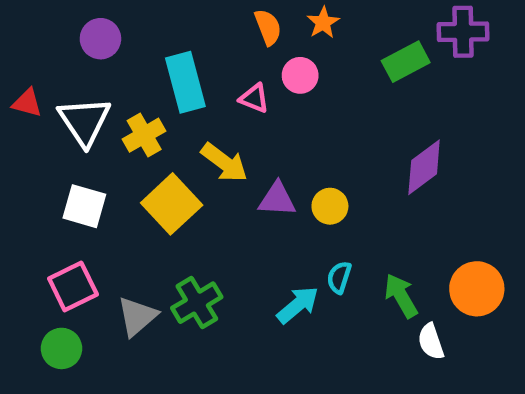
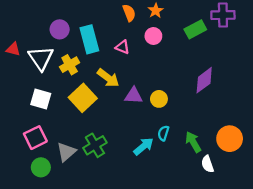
purple circle: (100, 39) -> (60, 29), moved
pink circle: (300, 75) -> (153, 36), moved
green circle: (61, 348) -> (41, 167), moved

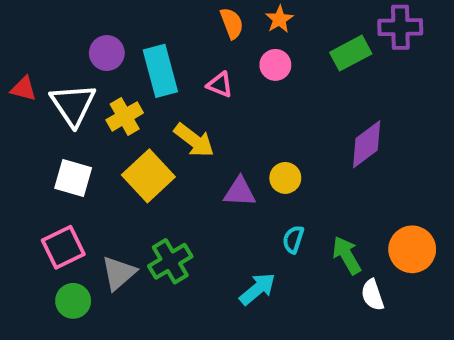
purple triangle: (134, 96) -> (240, 192), moved
cyan arrow: (143, 146) -> (258, 289), moved

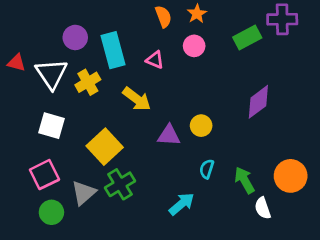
yellow square: (148, 176) -> (105, 147), moved

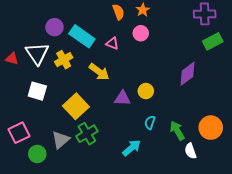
green rectangle: (247, 37) -> (213, 41), moved
cyan rectangle: (113, 50) -> (82, 36), turned -40
red triangle: (16, 63) -> (12, 59), moved
pink square: (44, 175) -> (19, 133), moved

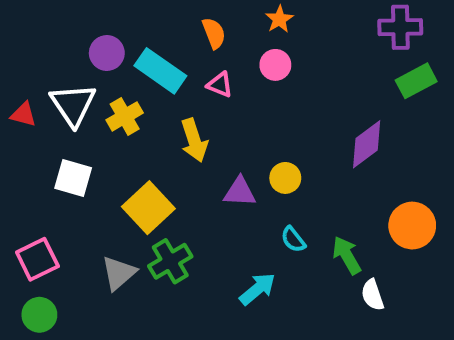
orange semicircle: (118, 12) -> (214, 33), moved
yellow arrow: (99, 72) -> (194, 140), turned 35
cyan semicircle: (150, 123) -> (293, 239), turned -56
orange circle: (211, 128) -> (412, 226), moved
green circle: (37, 154) -> (39, 315), moved

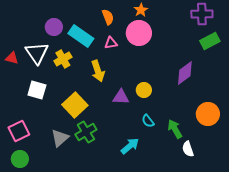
pink circle: (275, 65) -> (139, 33), size x1.6
pink triangle: (220, 85) -> (111, 43), turned -32

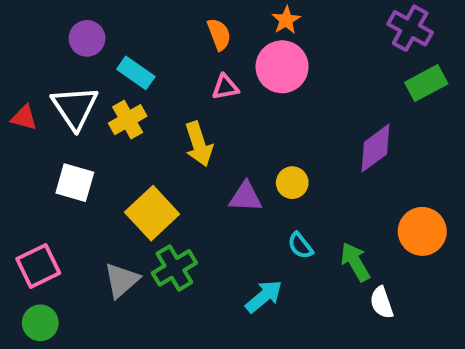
purple cross: (202, 14) -> (410, 28), turned 30
purple circle: (54, 27) -> (87, 38), moved
cyan rectangle: (81, 36) -> (136, 73), moved, size x0.7

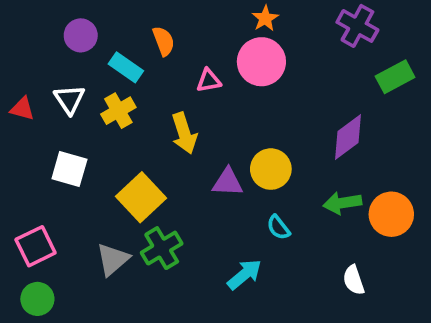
purple cross: (410, 28) -> (357, 26), moved
orange semicircle: (219, 34) -> (164, 41), moved
white triangle: (75, 107) -> (69, 99), size x0.7
yellow circle: (292, 183) -> (271, 169), size x1.4
green arrow: (355, 262) -> (342, 203), moved, turned -69

